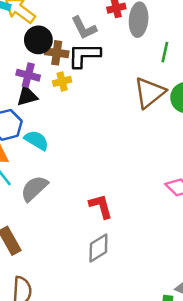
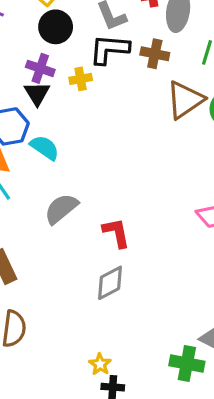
brown cross: (57, 53) -> (155, 54), moved
black triangle: (27, 96) -> (37, 93), turned -50
gray semicircle: (34, 188) -> (61, 209), moved

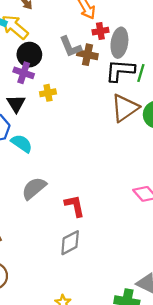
black L-shape: (109, 49) -> (120, 71), moved
brown cross: (155, 54) -> (87, 55), moved
purple cross: (40, 68) -> (24, 73), moved

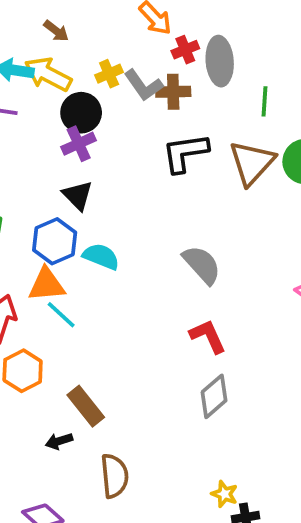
black L-shape: (120, 71) -> (185, 153), moved
purple cross: (24, 73) -> (79, 144), turned -30
yellow cross: (48, 93) -> (109, 74), moved
gray semicircle: (34, 188) -> (202, 265), moved, turned 100

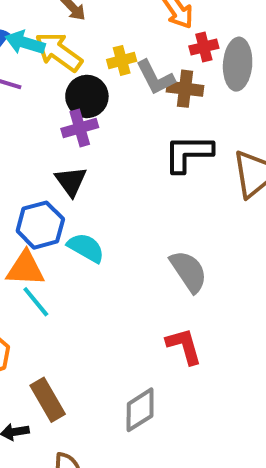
gray diamond: (214, 396) -> (140, 410), moved

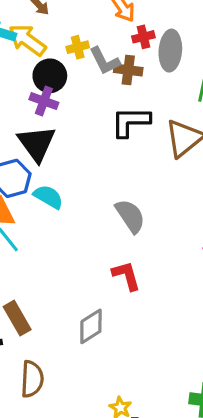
purple cross: (80, 128) -> (44, 101), turned 36
black triangle: (71, 181) -> (37, 143), size x1.5

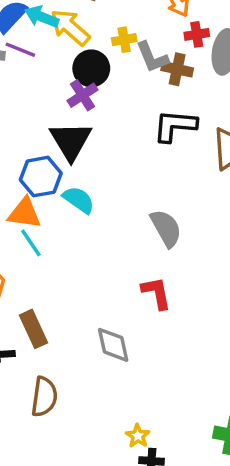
purple cross: (44, 101) -> (83, 95), turned 32
gray diamond: (91, 326) -> (113, 345), turned -75

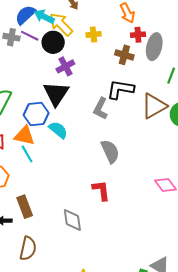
gray L-shape: (152, 57) -> (101, 109), moved, turned 45
black circle: (91, 68) -> (53, 42), moved

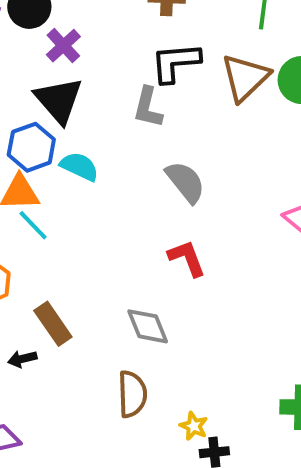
brown semicircle: (28, 248) -> (132, 394), moved

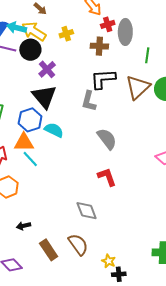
brown rectangle: (53, 324) -> (49, 250), moved
brown semicircle: (132, 394) -> (78, 244), turned -35

